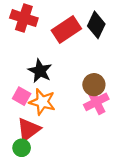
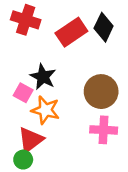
brown circle: (94, 85) -> (101, 92), size x1.4
pink square: (22, 96) -> (23, 93), moved
pink cross: (96, 102) -> (104, 130), moved, turned 30

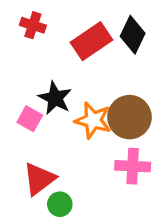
red cross: (26, 20) -> (33, 25), size x0.7
orange star: (45, 110) -> (93, 120), moved
green circle: (23, 160) -> (60, 204), moved

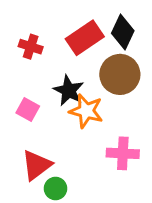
red cross: (33, 25) -> (31, 47), moved
black star: (55, 98) -> (69, 91), moved
brown circle: (129, 117) -> (120, 74), moved

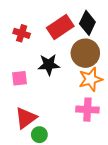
black star: (69, 91) -> (49, 65), turned -30
pink square: (28, 110) -> (20, 78), turned -35
orange star: (86, 111) -> (91, 79), moved, turned -30

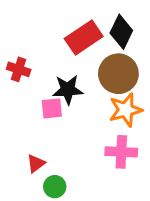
red cross: (22, 33) -> (19, 69), moved
pink square: (20, 78) -> (52, 108), moved
red triangle: (26, 118) -> (36, 163), size x0.6

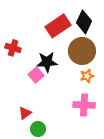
pink square: (52, 108) -> (36, 75), turned -35
orange star: (126, 110) -> (87, 76), size x0.6

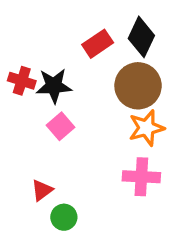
red rectangle: (58, 26) -> (98, 44), size x0.7
black star: (47, 62) -> (54, 86), moved
orange star: (87, 76) -> (146, 128), size x1.5

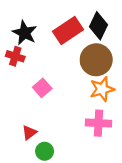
red rectangle: (98, 44) -> (68, 30), size x1.4
black star: (54, 86) -> (25, 33), moved, turned 30

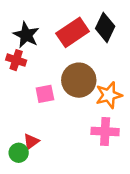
brown circle: (96, 60) -> (79, 80), moved
pink square: (42, 88) -> (45, 94), turned 30
green circle: (45, 151) -> (19, 153), moved

